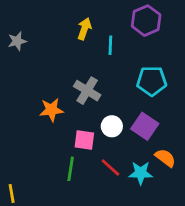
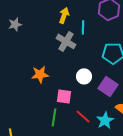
gray cross: (87, 91) -> (66, 41), moved
white circle: (112, 126) -> (84, 76), moved
cyan star: (141, 173) -> (105, 120), turned -30

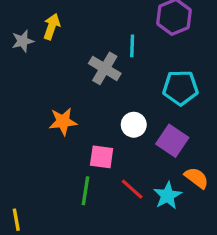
yellow arrow: (64, 15) -> (52, 27), moved

